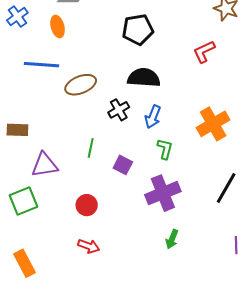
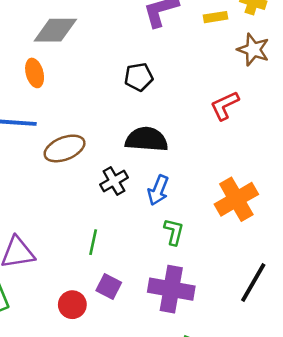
black pentagon: (138, 30) -> (139, 77), size x0.7
green line: (91, 148) -> (93, 242), moved
purple square: (123, 165) -> (109, 286), moved
purple cross: (163, 193) -> (171, 289), turned 32

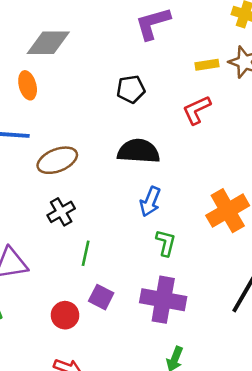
yellow rectangle: (216, 17) -> (207, 65), moved
red L-shape: (225, 106) -> (197, 110), moved
black cross: (114, 181) -> (61, 212), moved

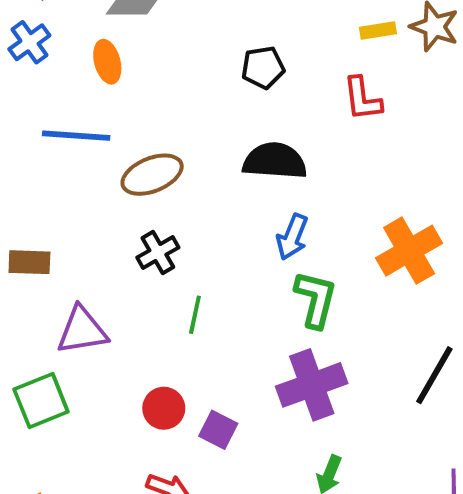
red L-shape: (197, 110) -> (362, 99), turned -72
green L-shape: (166, 243) -> (316, 299), size x1.4
purple square: (101, 297) -> (218, 430), moved
purple cross: (163, 300) -> (312, 385), turned -30

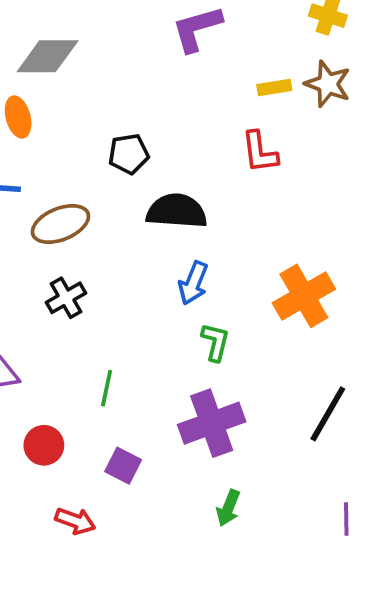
black pentagon: (263, 68) -> (129, 154), moved
green L-shape: (316, 299) -> (215, 342), size x0.7
green line: (195, 315) -> (107, 388), moved
red circle: (164, 408) -> (44, 445), moved

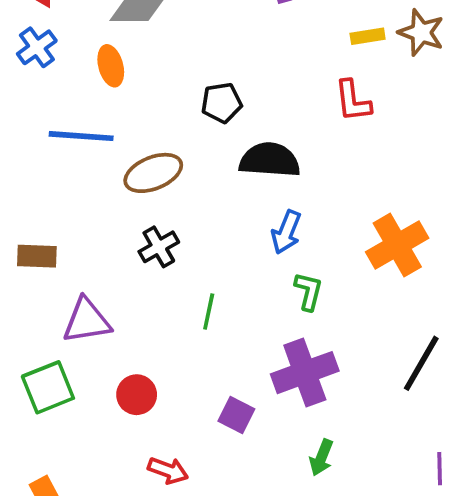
green line: (107, 388) -> (209, 312), moved
purple square: (123, 466) -> (236, 415), moved

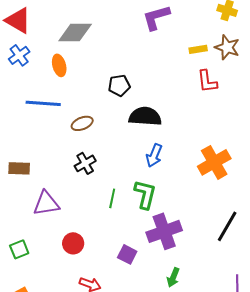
red L-shape: (353, 101) -> (207, 81), moved
brown ellipse: (153, 173) -> (82, 123), size x0.7
green L-shape: (308, 291) -> (145, 194), moved, size x1.4
green square: (48, 387) -> (19, 249), moved, size x0.7

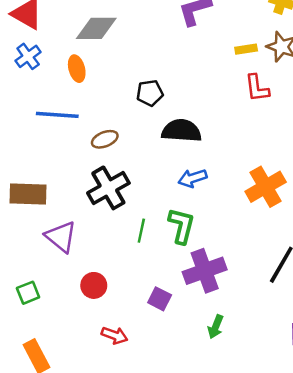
blue arrow: (154, 155) -> (192, 178), turned 50
black cross: (85, 163) -> (108, 188), size x1.6
brown rectangle: (19, 168) -> (28, 194), size x1.4
purple triangle: (46, 203) -> (61, 237), turned 48

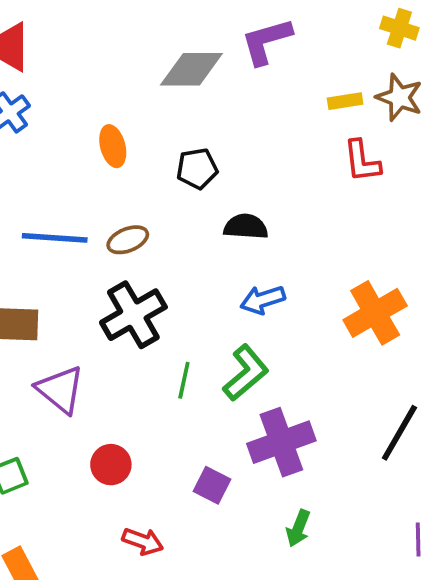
gray diamond: (96, 28) -> (191, 69), moved
orange ellipse: (77, 69) -> (113, 146), moved
blue line: (57, 115) -> (55, 238), moved
black semicircle: (181, 131) -> (246, 227), size x0.7
green L-shape: (181, 226) -> (246, 373), turned 36

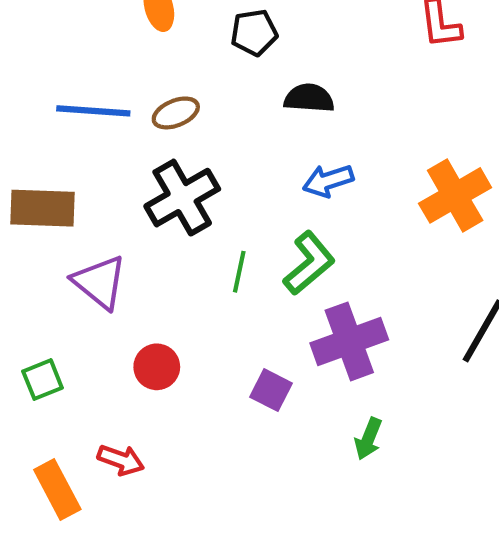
red arrow: (143, 541) -> (121, 460), moved

